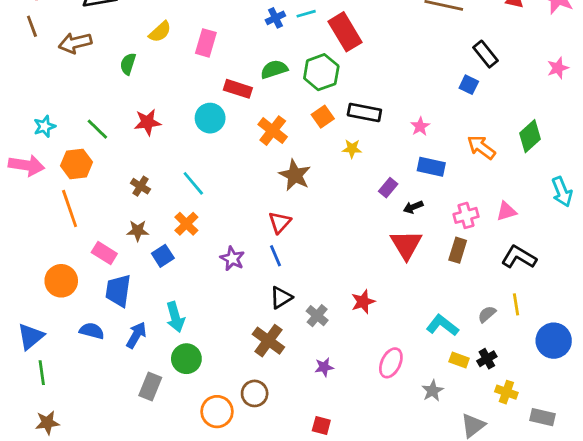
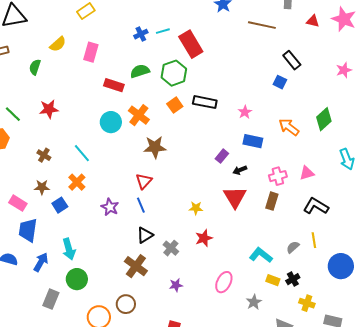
cyan circle: (210, 118) -> (111, 122), moved
yellow star: (352, 149) -> (196, 208), moved
brown star: (295, 175) -> (155, 147), turned -30

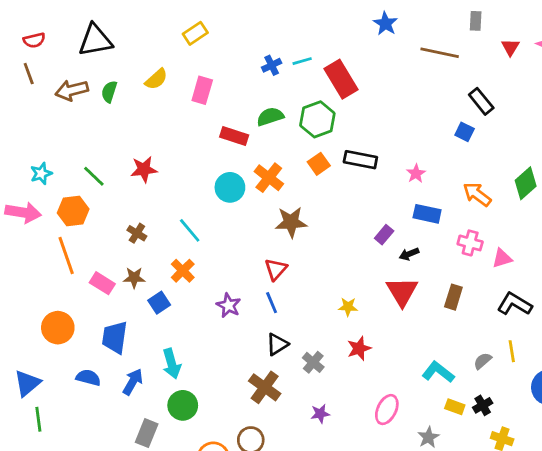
red triangle: (313, 21) -> (510, 47), turned 48
green semicircle: (35, 67) -> (109, 92), moved
pink cross: (278, 176) -> (470, 243), moved, turned 30
pink rectangle: (18, 203) -> (102, 283), moved

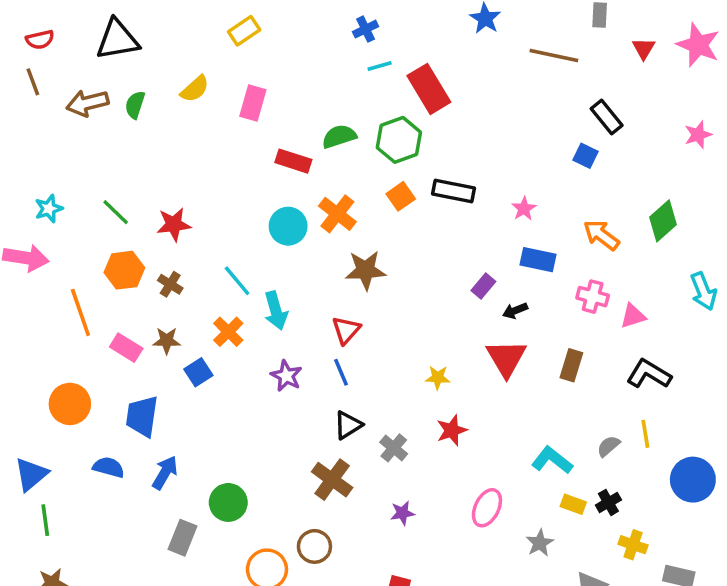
blue cross: (272, 65) -> (366, 29), moved
red star: (144, 169) -> (174, 224), moved
orange hexagon: (73, 211) -> (124, 270), moved
cyan arrow: (172, 364) -> (276, 311), moved

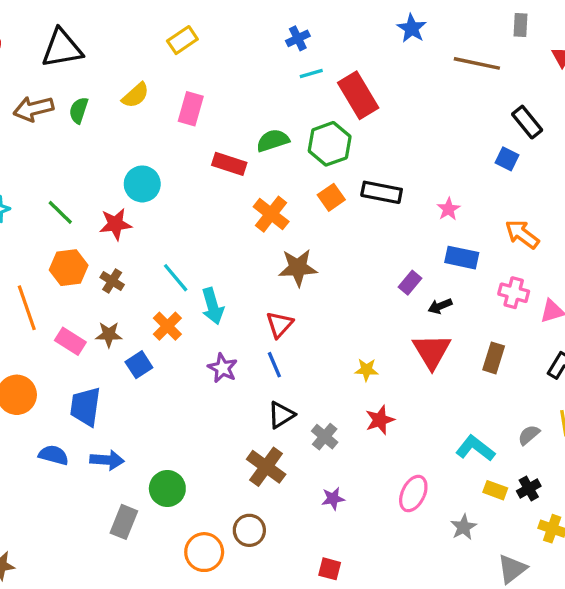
cyan circle: (288, 226) -> (142, 184), moved
blue arrow: (165, 473) -> (107, 460), turned 64

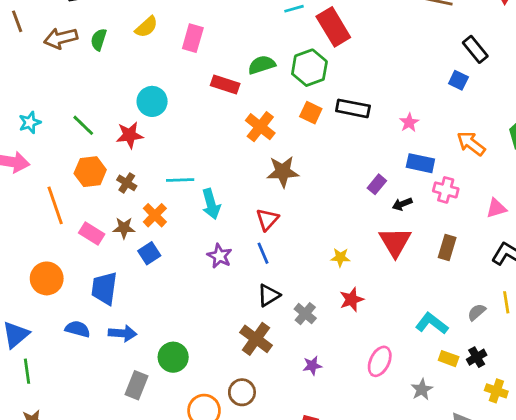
orange square: (331, 197) -> (311, 113), turned -30
cyan line: (176, 278) -> (180, 180), turned -52
pink cross: (514, 293) -> (446, 190), moved
orange cross: (167, 326) -> (155, 215), moved

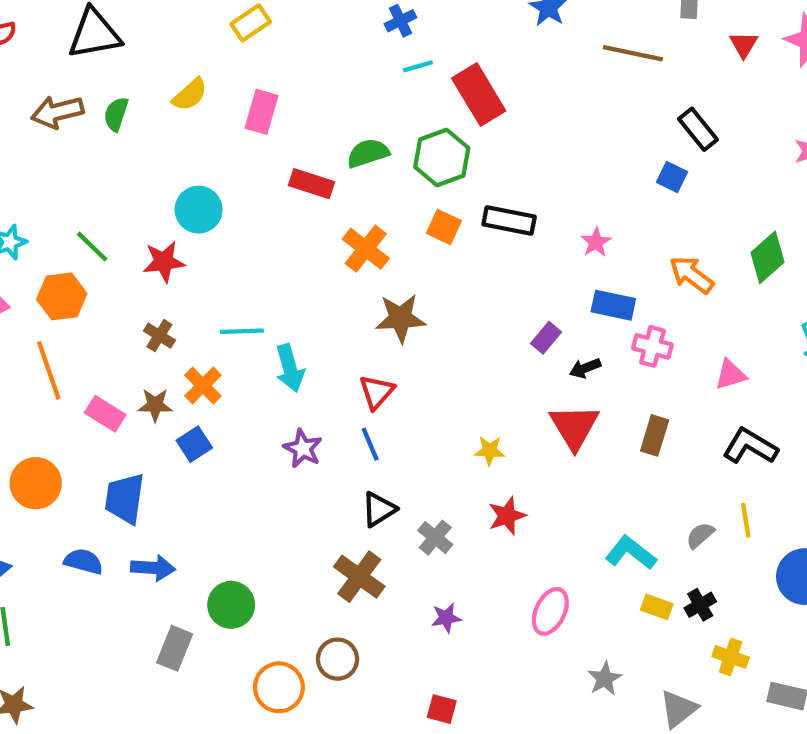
orange hexagon: (90, 172) -> (62, 296), moved
gray star: (422, 389) -> (605, 679), moved

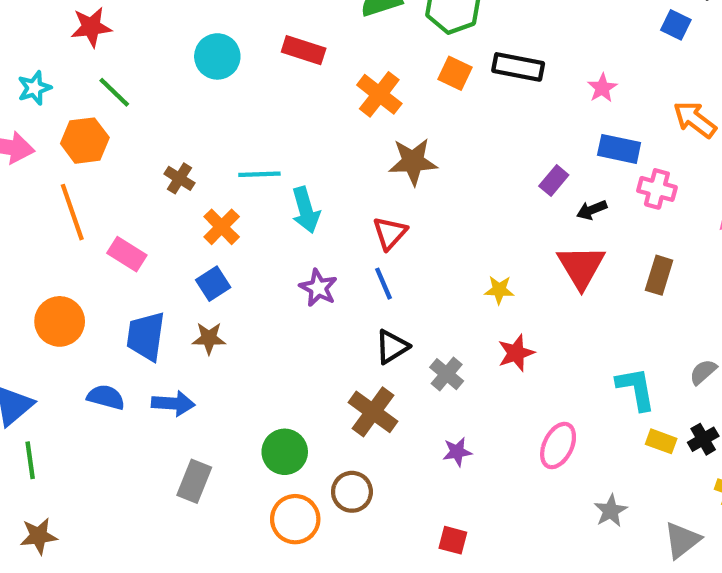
red rectangle: (311, 184) -> (304, 50), moved
red star: (164, 262) -> (91, 27), moved
brown star: (155, 405) -> (209, 338), moved
cyan L-shape: (631, 553) -> (636, 389), turned 42
green circle: (231, 605) -> (285, 452), moved

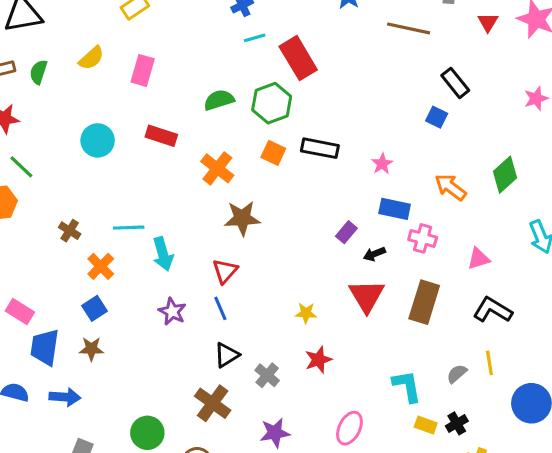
pink rectangle: (127, 254) -> (20, 311), moved
brown rectangle: (659, 275) -> (424, 302), size x1.5
purple star: (457, 452) -> (275, 433), size x1.4

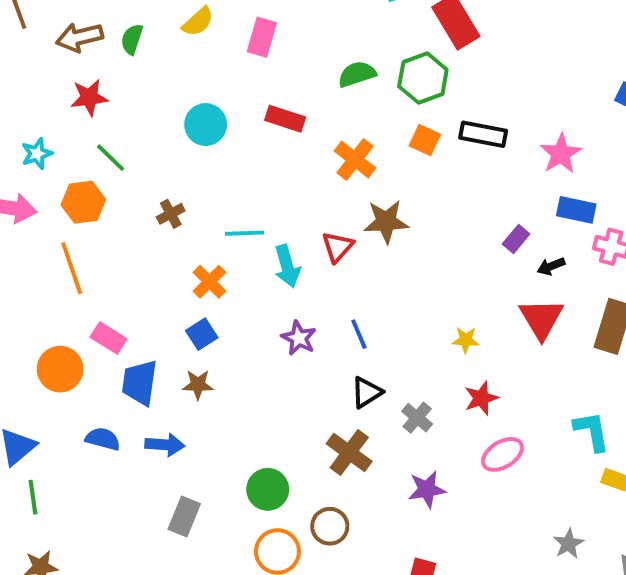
pink star: (382, 164) -> (561, 154), size x1.5
brown cross: (70, 231) -> (171, 214), moved, turned 30
red triangle: (225, 271) -> (338, 247), moved
pink ellipse: (349, 428) -> (502, 454), moved, turned 32

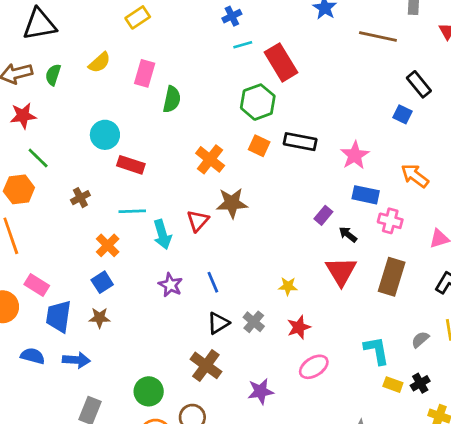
green semicircle: (357, 74) -> (172, 99), moved, turned 120
red rectangle: (285, 119) -> (131, 165), moved
black arrow: (551, 266) -> (348, 234), turned 60
gray cross: (417, 418) -> (254, 322), moved

